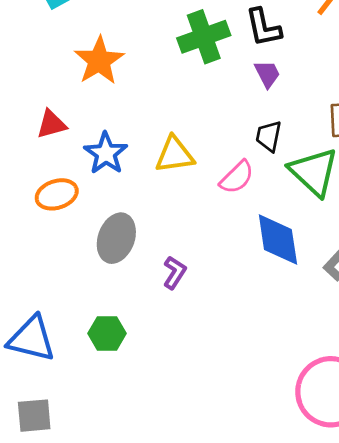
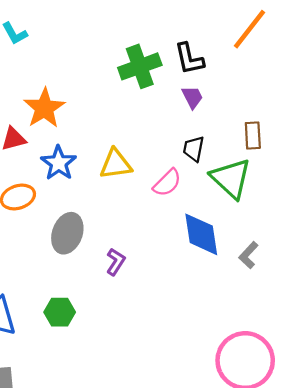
orange star: (99, 61) -> (44, 108), moved

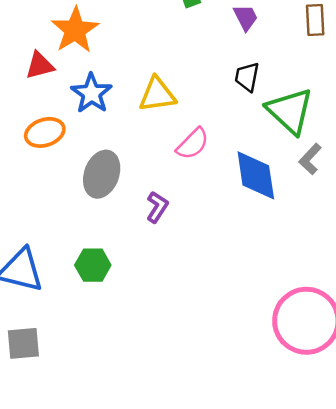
brown rectangle: (253, 136) -> (315, 20), moved
pink semicircle: (167, 183) -> (193, 144), moved
gray L-shape: (248, 255) -> (310, 159), moved

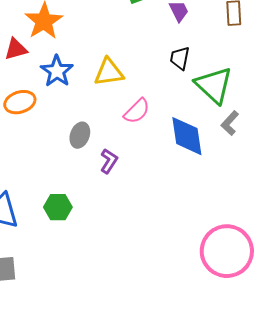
gray ellipse: (102, 174) -> (80, 135), moved, size x0.7

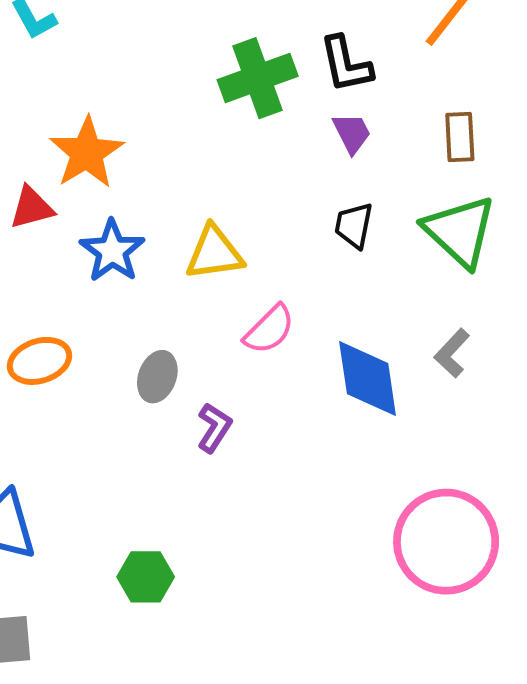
green triangle: (214, 85) -> (460, 231), moved
orange ellipse: (20, 102) -> (40, 361), moved
green hexagon: (58, 207) -> (146, 577), moved
pink circle: (227, 251) -> (446, 542), moved

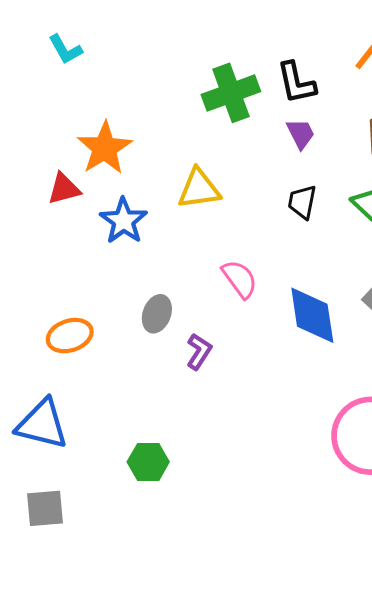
yellow triangle: (214, 253) -> (199, 189), moved
pink semicircle: (269, 329) -> (240, 279), turned -81
orange ellipse: (40, 361) -> (70, 336), moved

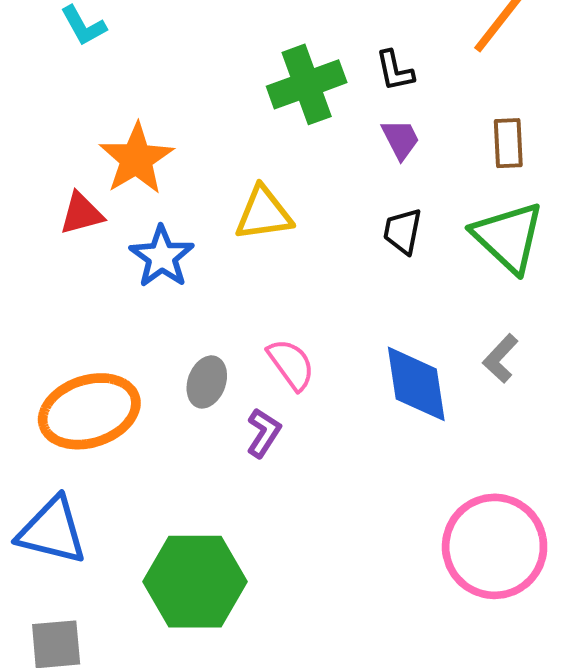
black L-shape: (296, 83) -> (395, 71), size x0.7
pink semicircle: (240, 279) -> (291, 364), moved
orange ellipse: (70, 336) -> (89, 411), size x1.6
green hexagon: (148, 462) -> (195, 582), size x1.8

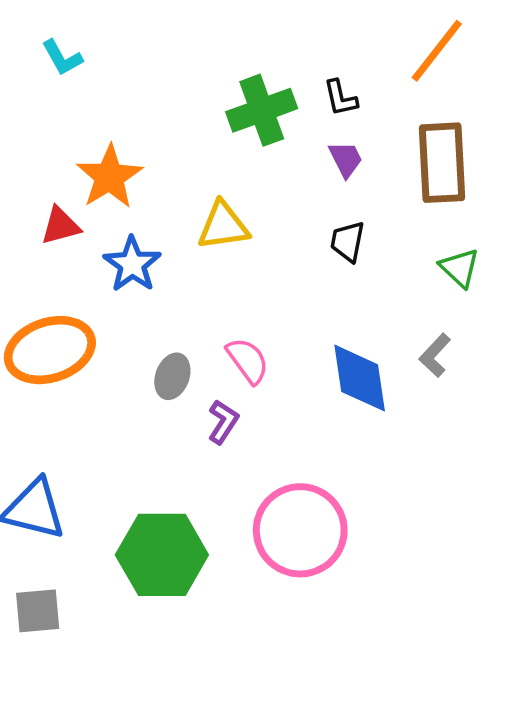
brown rectangle: (508, 143) -> (442, 163), size x1.8
green triangle: (508, 237) -> (459, 268), moved, size x0.6
orange ellipse: (89, 411) -> (50, 350), moved
pink circle: (495, 546) -> (300, 530), moved

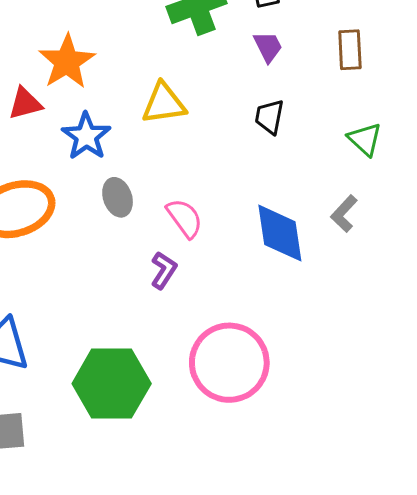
brown rectangle: (442, 163) -> (350, 50), size x0.6
gray ellipse: (172, 376) -> (118, 197), moved, turned -39

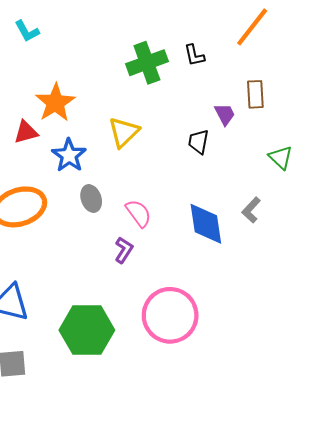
purple trapezoid: (268, 47) -> (225, 114), moved
yellow triangle: (164, 103) -> (124, 132), turned -36
green triangle: (365, 139) -> (281, 157), moved

